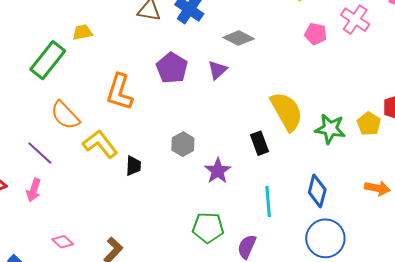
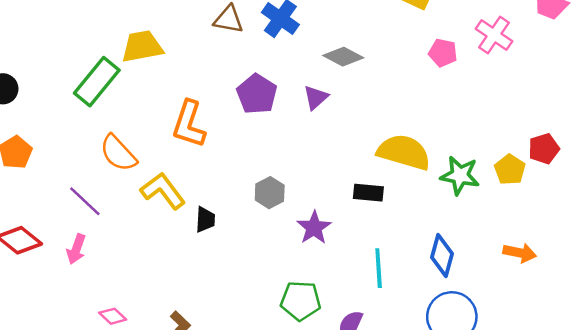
yellow trapezoid: (82, 32) -> (142, 46), size x1.6
yellow semicircle: (287, 111) -> (404, 152), turned -45
black rectangle: (259, 143) -> (368, 193), turned -65

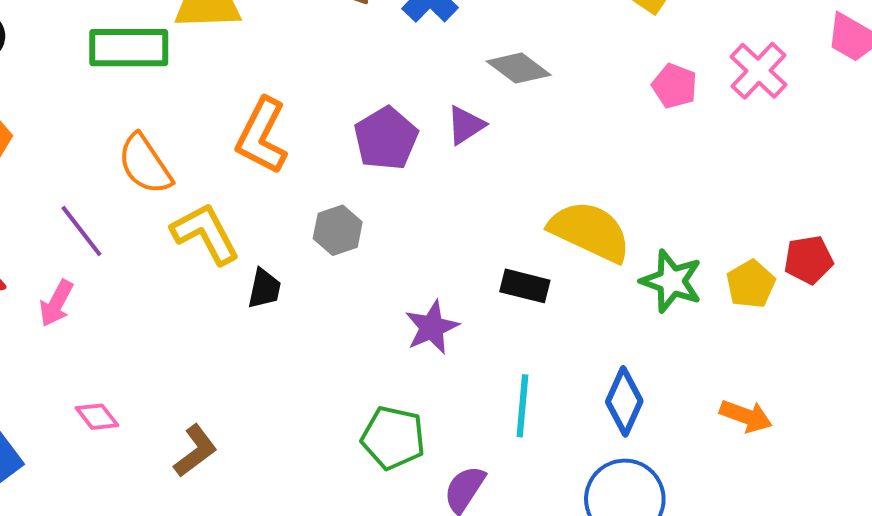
green rectangle: (97, 82) -> (129, 48), turned 42
purple pentagon: (257, 94) -> (386, 138), moved
gray hexagon: (270, 193) -> (338, 230), moved

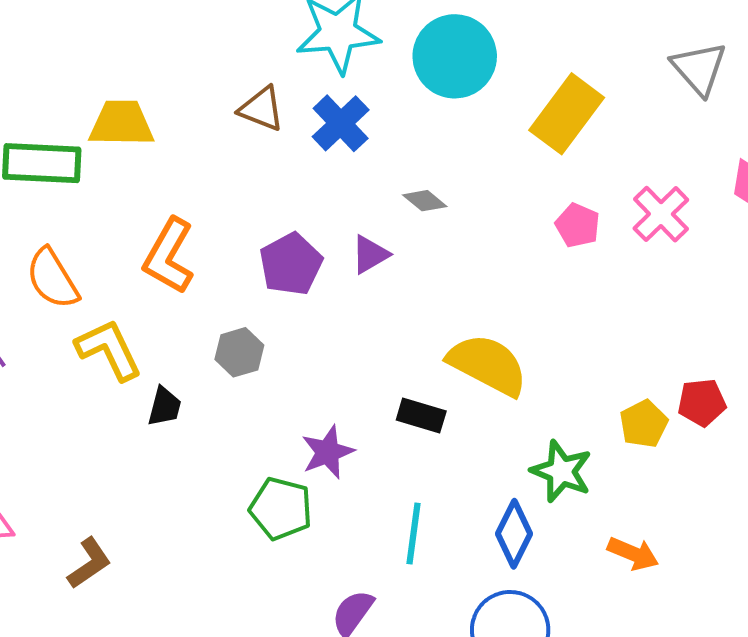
gray diamond: (519, 68) -> (425, 201), size x0.7
green star: (671, 281) -> (561, 471), moved
green pentagon: (393, 438) -> (281, 509), moved

